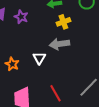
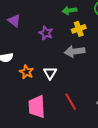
purple star: (21, 17) -> (46, 33), moved
white triangle: (39, 58) -> (50, 73), moved

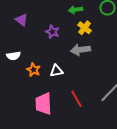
yellow cross: (79, 29) -> (84, 28), turned -32
white triangle: (50, 73) -> (56, 71), turned 48

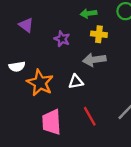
yellow cross: (84, 28) -> (99, 34), turned -32
orange star: (33, 70) -> (40, 83), size x1.6
white triangle: (56, 71) -> (76, 82), moved

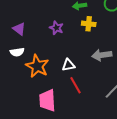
purple triangle: (26, 25) -> (19, 29), moved
gray arrow: (94, 60) -> (102, 55), moved
red line: (90, 116) -> (76, 85), moved

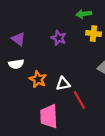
white triangle: (68, 65) -> (63, 84), moved
orange star: (37, 66) -> (38, 79), size x0.7

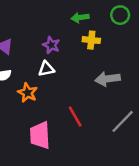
white triangle: (63, 84) -> (46, 69), moved

